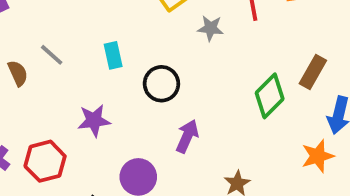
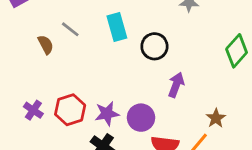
cyan rectangle: (113, 55) -> (117, 27), size x1.4
purple star: (94, 121) -> (107, 114), moved

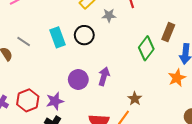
black circle: (154, 46) -> (84, 35), moved
purple circle: (141, 118) -> (78, 80), moved

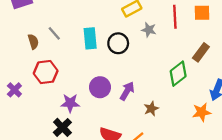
brown rectangle: (168, 32) -> (201, 52), moved
brown star: (135, 99) -> (151, 109), moved
red hexagon: (28, 100) -> (46, 72), moved

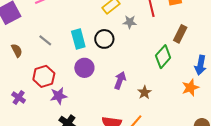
brown semicircle: (33, 42) -> (17, 51), moved
purple circle: (100, 87) -> (84, 68), moved
purple star: (70, 103) -> (59, 96), moved

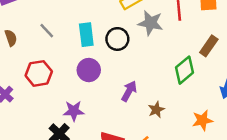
gray star: (130, 22) -> (151, 23), size x1.5
orange star: (190, 88) -> (202, 120), moved
purple star: (59, 96) -> (74, 111), moved

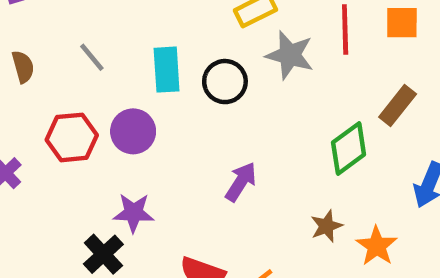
purple circle: (89, 70) -> (133, 131), moved
brown star: (156, 110) -> (326, 226), moved
orange star: (202, 120) -> (377, 246), turned -30

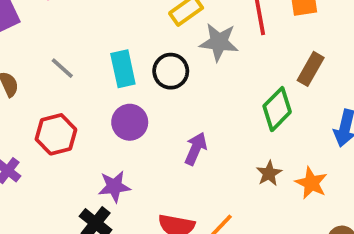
purple circle: (133, 131) -> (130, 122), moved

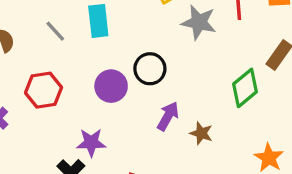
cyan rectangle: (123, 69) -> (98, 21), moved
black circle: (171, 71) -> (150, 69), moved
brown star: (269, 173) -> (201, 133), moved, turned -30

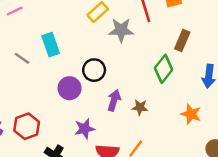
red hexagon: (44, 90) -> (27, 126), moved
purple star: (91, 143) -> (85, 129), moved

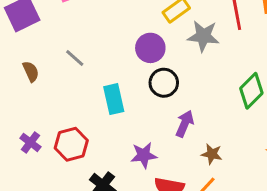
cyan rectangle: (51, 45) -> (114, 99), moved
purple circle: (70, 88) -> (150, 48), moved
brown star: (140, 107) -> (212, 154), moved

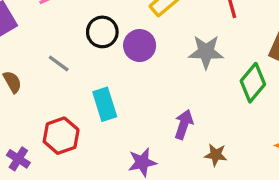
gray star: (203, 36) -> (206, 52), moved
black circle: (164, 83) -> (102, 32), moved
red hexagon: (71, 144) -> (61, 136), moved

